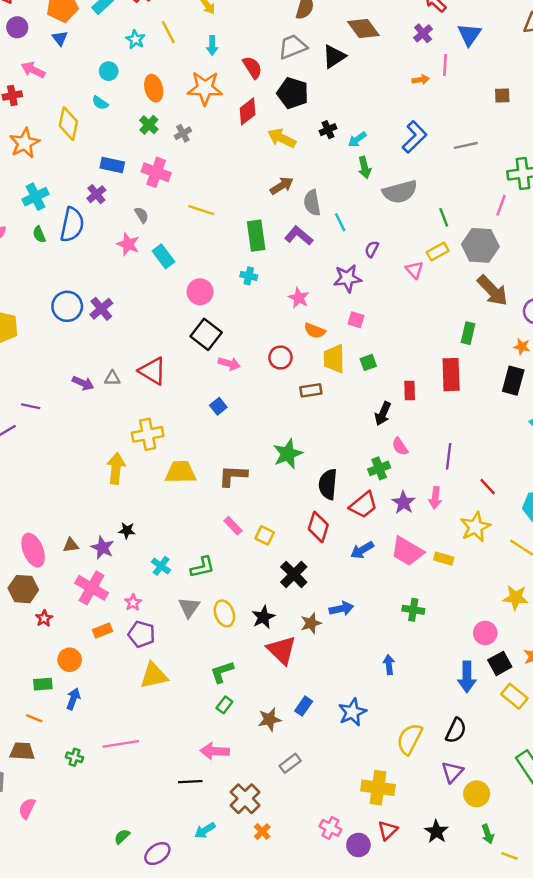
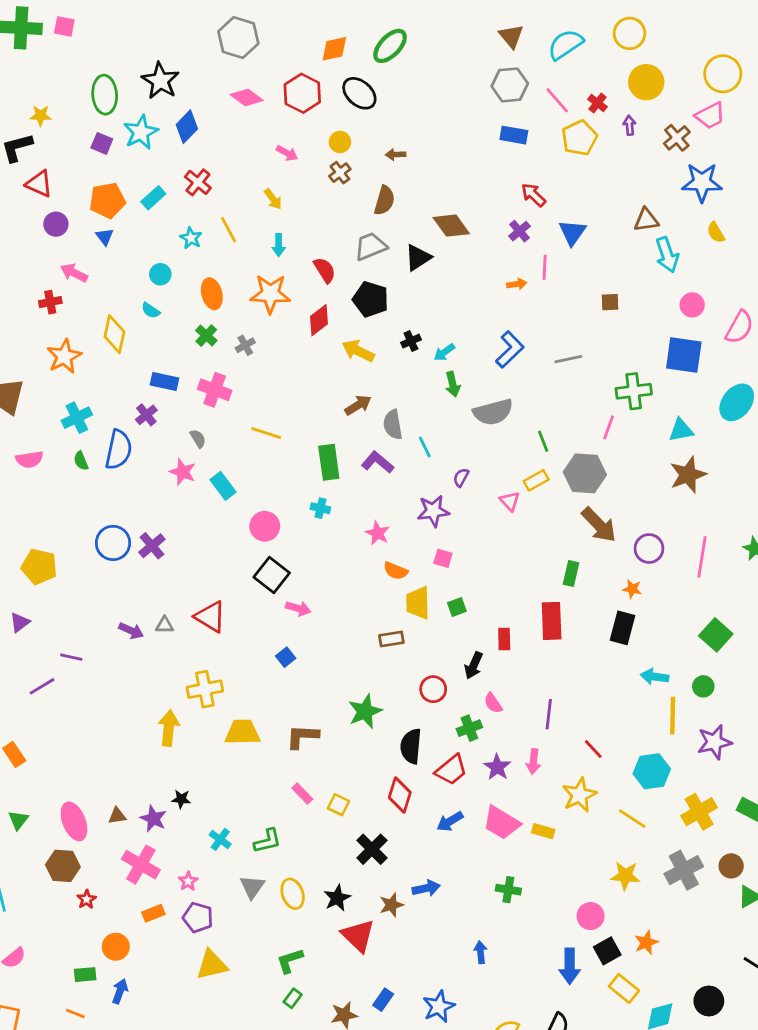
red circle: (280, 358) -> (433, 689), moved

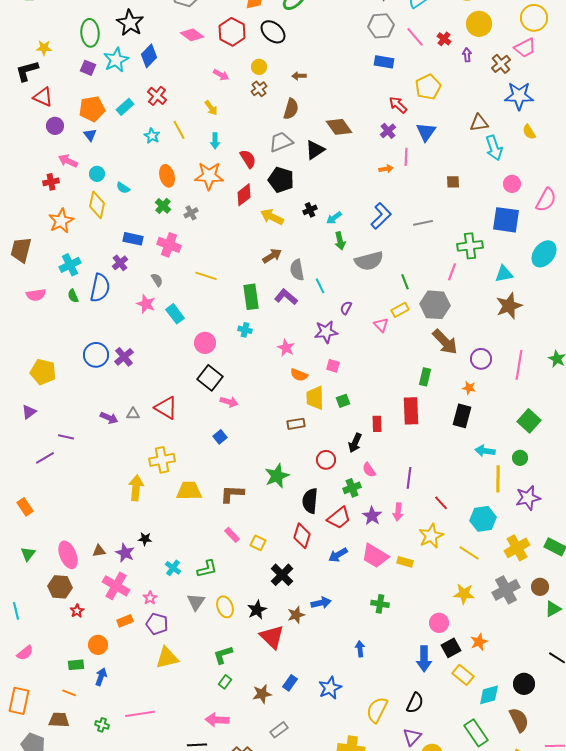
yellow pentagon: (579, 138) -> (428, 87), moved
cyan circle: (160, 274) -> (97, 174), moved

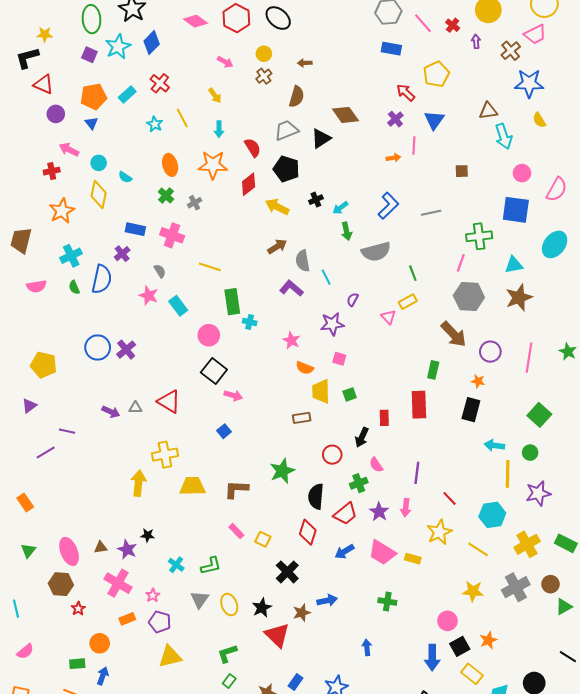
green rectangle: (251, 297) -> (232, 302), moved
gray hexagon: (435, 305) -> (469, 296), moved

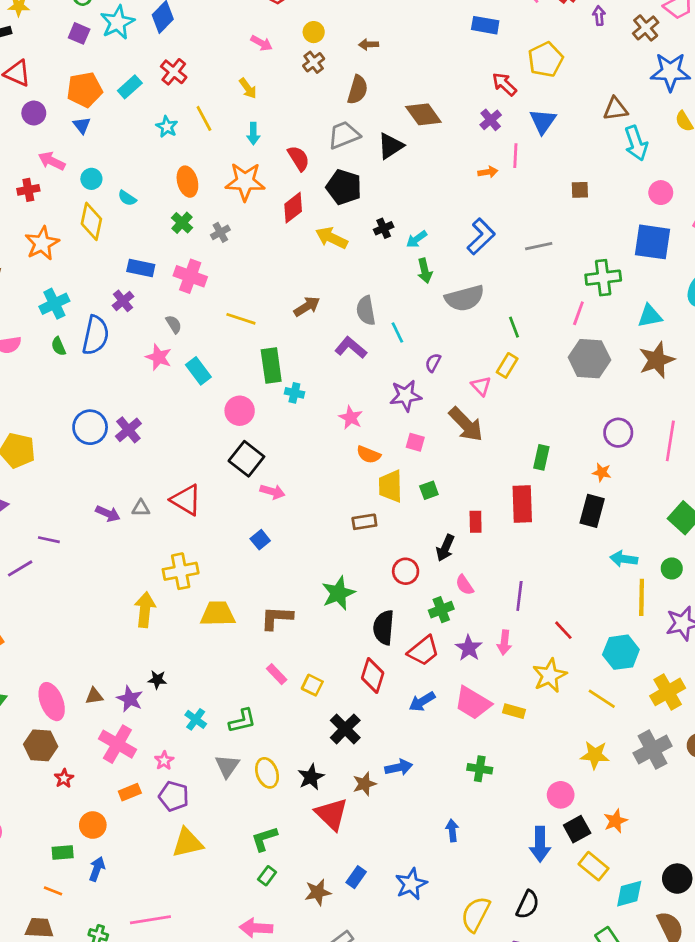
brown arrow: (277, 247) -> (307, 306), moved
yellow rectangle: (408, 302) -> (507, 365), turned -30
brown arrow: (454, 334) -> (466, 424), moved

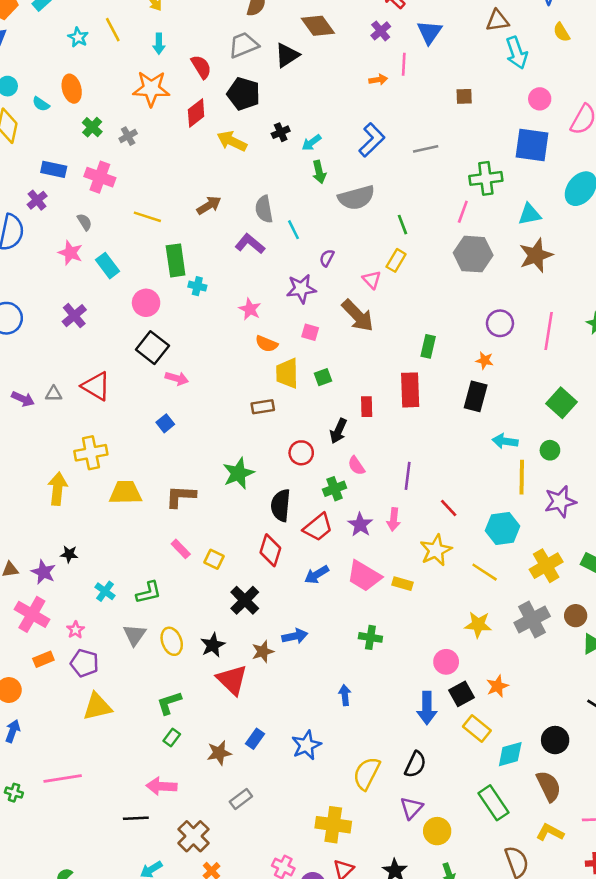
orange ellipse: (187, 182) -> (72, 89), moved
purple cross: (128, 430) -> (74, 316), moved

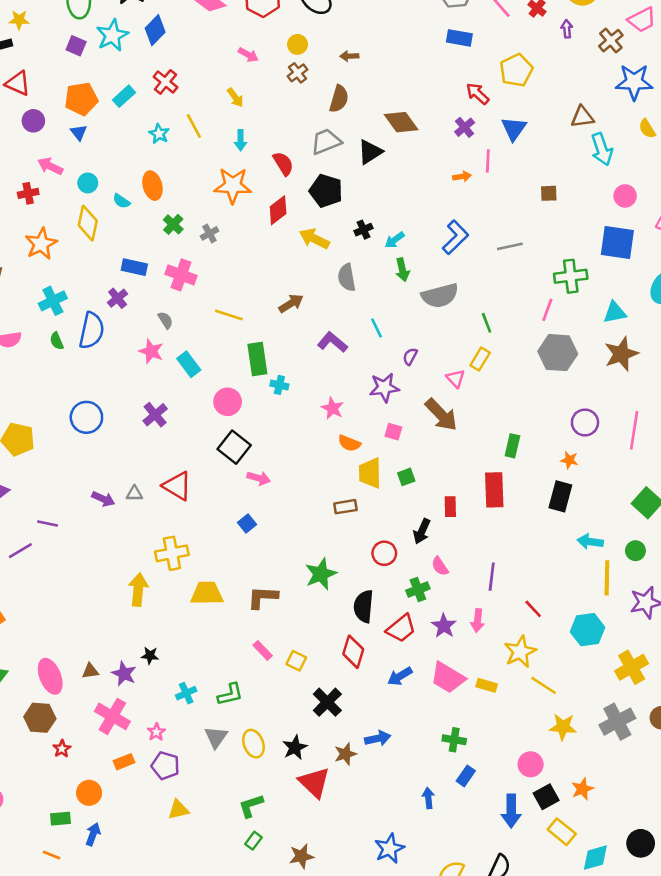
gray semicircle: (264, 209) -> (347, 277), moved
yellow line: (485, 572) -> (544, 685), moved
cyan cross: (105, 591) -> (186, 693), turned 30
yellow triangle: (97, 707) -> (178, 810), size x0.7
blue rectangle: (255, 739) -> (466, 776), moved

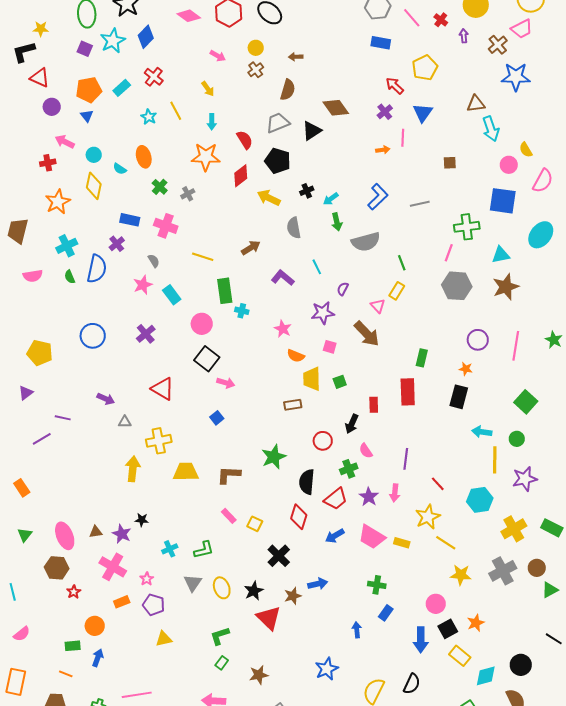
yellow semicircle: (647, 129) -> (526, 150), moved
pink star: (151, 351) -> (143, 285), turned 30
gray triangle: (134, 494) -> (125, 422), moved

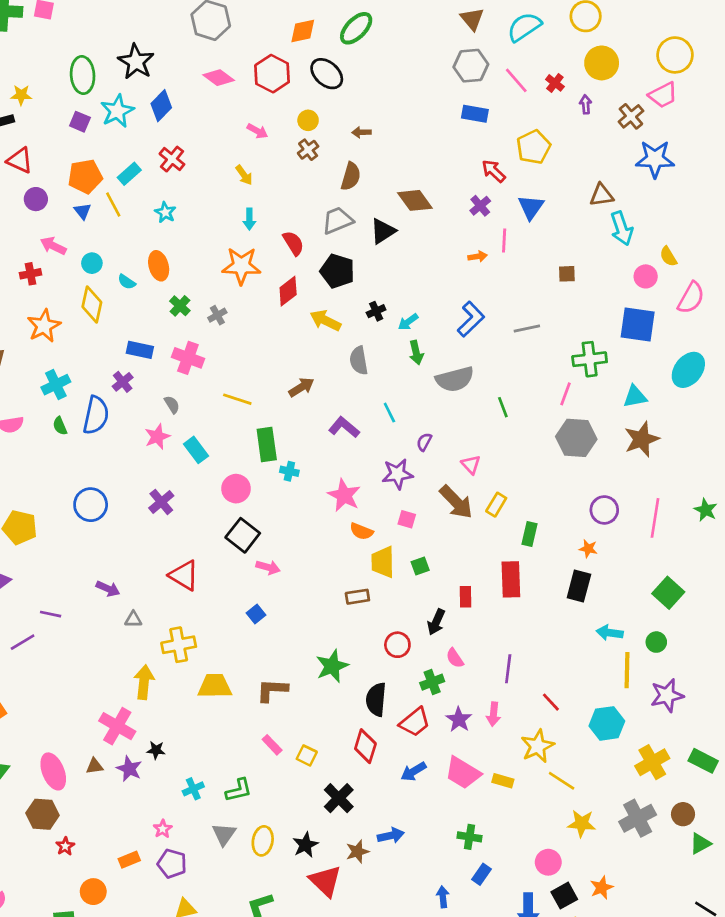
yellow line: (176, 111) -> (113, 204), moved
yellow rectangle: (397, 291) -> (496, 505), moved
pink star: (283, 329) -> (344, 495), size x1.4
pink cross: (113, 567) -> (117, 726), moved
yellow ellipse: (222, 588) -> (263, 841), turned 30

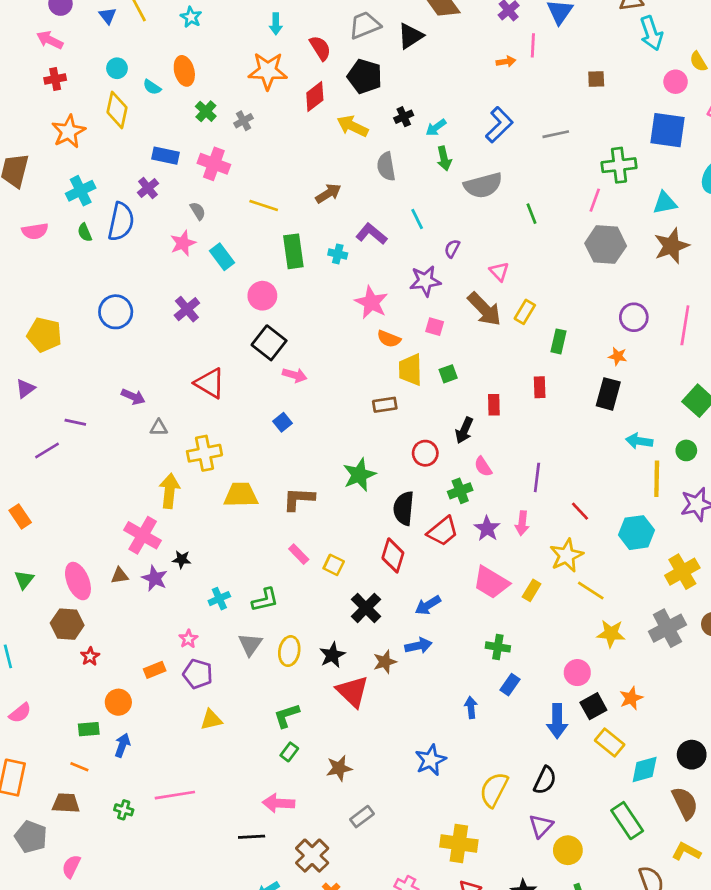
pink arrow: (53, 246) -> (50, 40), moved
cyan cross: (289, 471) -> (338, 254), moved
red rectangle: (511, 579) -> (540, 387), size x0.6
blue arrow: (413, 771) -> (428, 605), moved
yellow rectangle: (503, 781) -> (532, 590), turned -75

